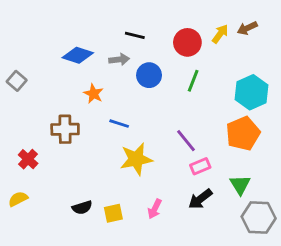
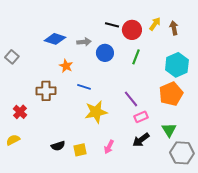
brown arrow: (247, 28) -> (174, 28), moved, turned 104
black line: (135, 35) -> (112, 25), moved

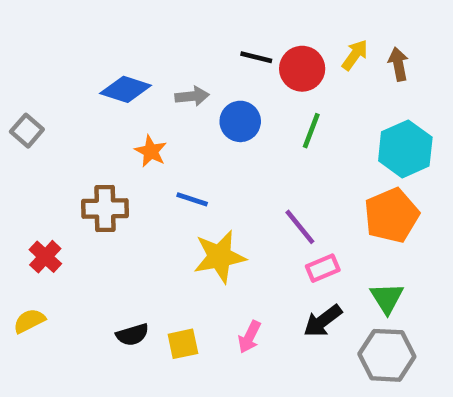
gray hexagon: (182, 153) -> (387, 355), moved

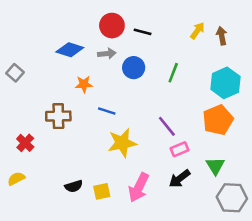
red circle: (302, 69) -> (112, 26), moved
orange star: (151, 151) -> (84, 84), turned -30
pink arrow: (249, 337) -> (139, 188), size x1.6
gray hexagon: (387, 355) -> (232, 198), moved

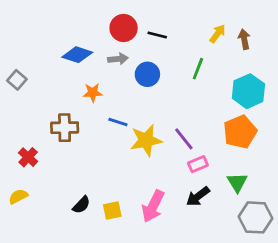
green line: (173, 73) -> (198, 69), moved
yellow star: (122, 143) -> (146, 140), moved
black semicircle: (74, 186) -> (81, 205), turned -30

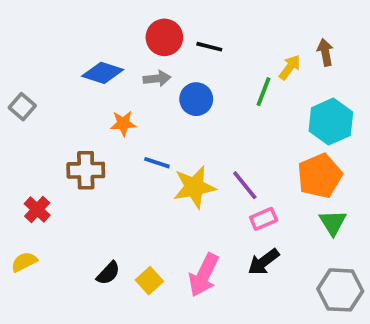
yellow arrow: (218, 34) -> (290, 67), moved
green triangle: (237, 182) -> (333, 223), moved
yellow square: (112, 210) -> (149, 281), turned -30

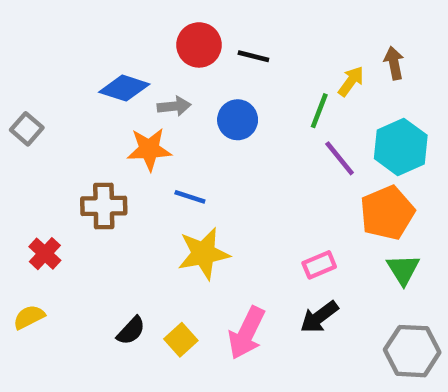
gray arrow: (157, 79) -> (174, 106), moved
orange star: (123, 123) -> (149, 149), size x1.4
purple line: (245, 185) -> (340, 158), moved
yellow star: (194, 187) -> (204, 254), moved

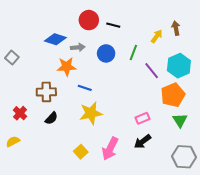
green line: (319, 111) -> (133, 52), moved
black semicircle: (131, 331) -> (51, 118), moved

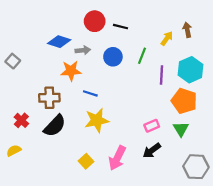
purple line: (152, 71) -> (161, 75), turned 42
orange pentagon: (173, 95) -> (184, 101), turned -30
black semicircle: (51, 118) -> (55, 126), size x1.6
green triangle: (180, 120) -> (181, 129), moved

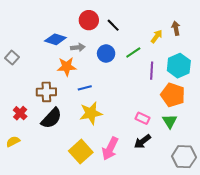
black line: (120, 27) -> (113, 25), turned 32
green line: (142, 56) -> (133, 52), turned 35
blue line: (90, 93) -> (85, 88), turned -32
pink rectangle: (152, 126) -> (142, 118), turned 48
yellow square: (86, 161) -> (81, 152), size x1.6

